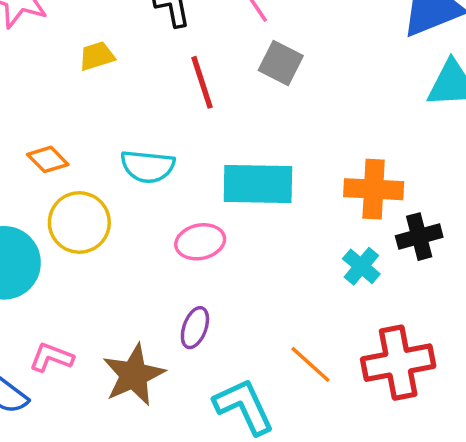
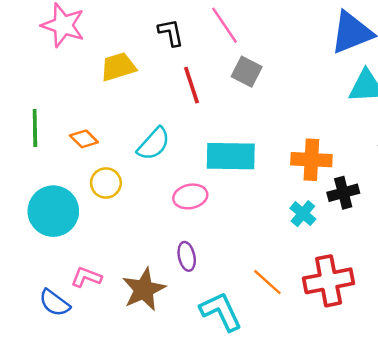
yellow trapezoid: (97, 56) -> (118, 67), size x1.4
cyan semicircle: (148, 166) -> (154, 144), turned -54
yellow circle: (79, 222) -> (106, 183), size x0.7
purple ellipse: (195, 328) -> (187, 256), turned -32

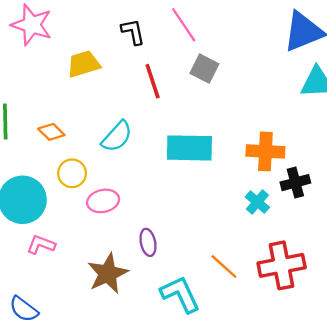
pink ellipse: (190, 196) -> (103, 201), moved
pink L-shape: (86, 277) -> (41, 245), moved
blue semicircle: (55, 303) -> (24, 309), moved

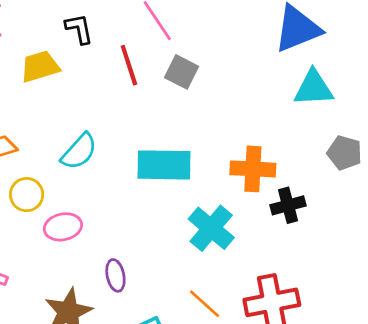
black L-shape: (133, 32) -> (79, 29), moved
red line: (153, 81) -> (129, 65), moved
cyan cross: (257, 202) -> (211, 228), moved, size x1.6

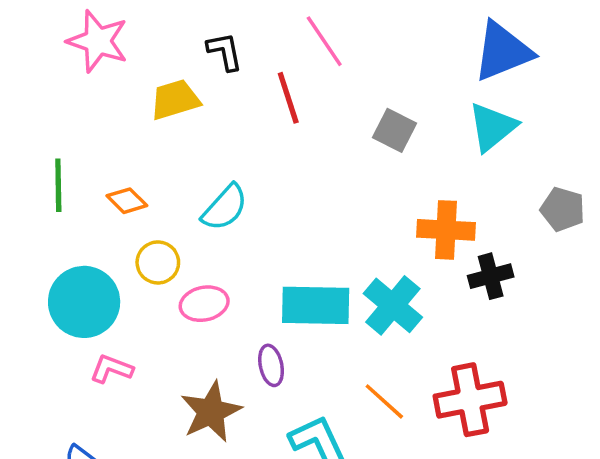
gray square: (182, 72) -> (395, 130), moved
cyan triangle: (314, 88) -> (492, 127), moved, turned -36
cyan rectangle: (164, 165) -> (316, 305), moved

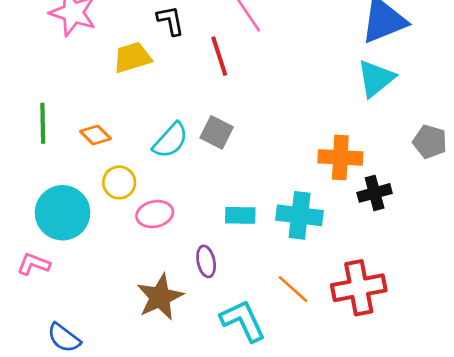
gray square: (395, 130) -> (217, 132), moved
cyan rectangle: (316, 305) -> (240, 215), size x0.6
cyan cross: (393, 305) -> (300, 215), turned -33
pink L-shape: (112, 369) -> (34, 264), moved

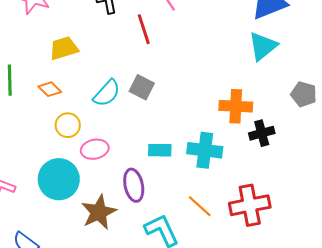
yellow trapezoid: (132, 57) -> (64, 48), moved
cyan circle: (63, 213) -> (59, 179), moved
purple ellipse: (206, 261) -> (134, 185), size x1.4

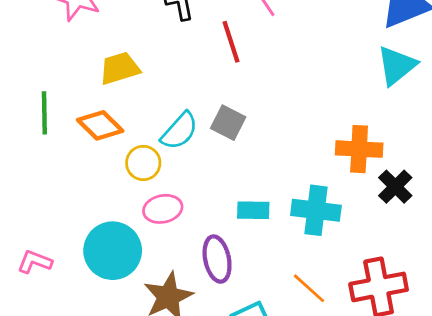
orange diamond: (50, 89) -> (100, 125), size x1.4
yellow circle: (68, 125) -> (143, 163), moved
black cross: (262, 133) -> (395, 187), turned -30

